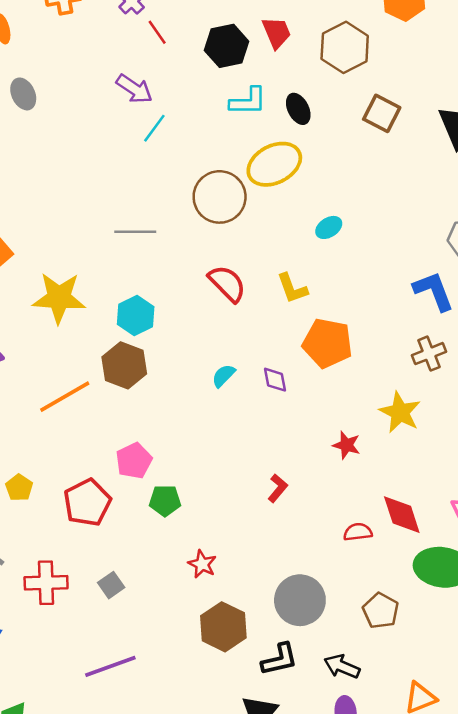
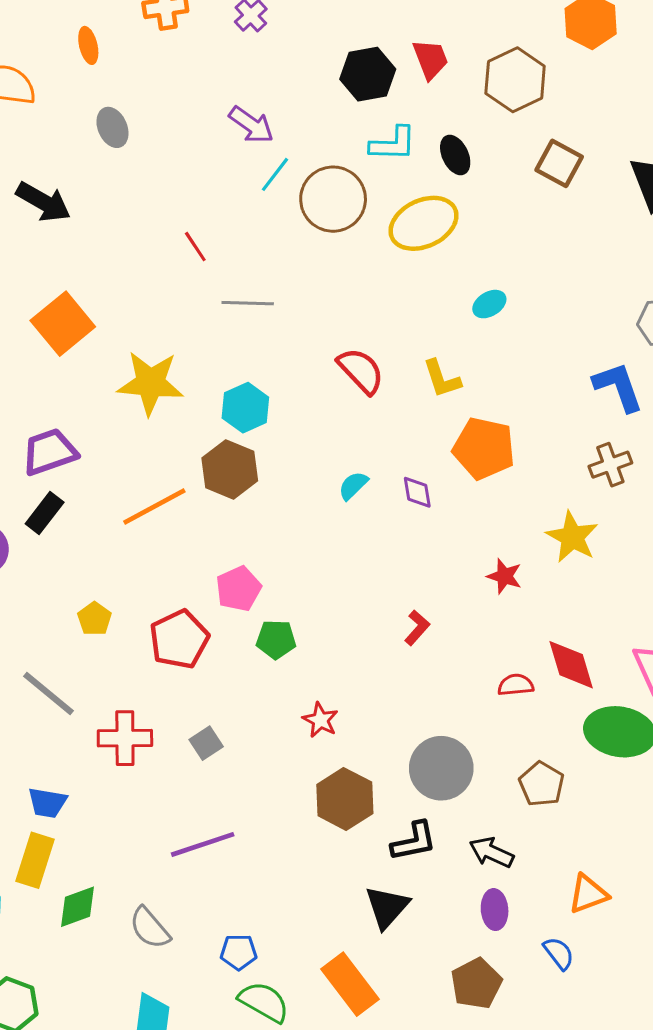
red line: (157, 32) -> (195, 247), moved
brown circle: (220, 197) -> (333, 199), moved

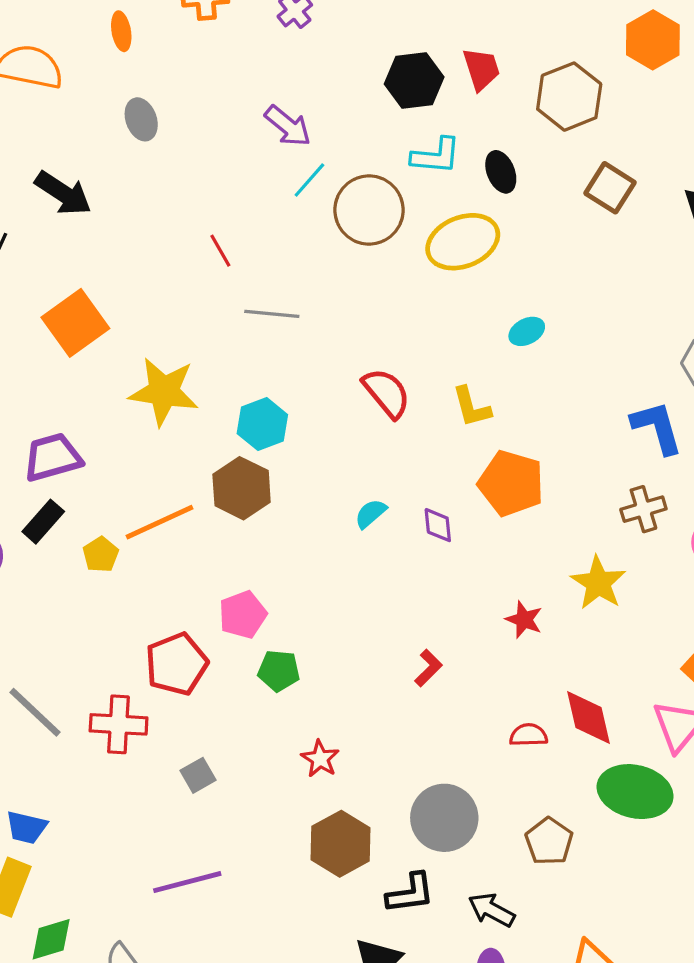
yellow pentagon: (95, 619) -> (101, 555), moved
red cross: (125, 738) -> (119, 724), moved

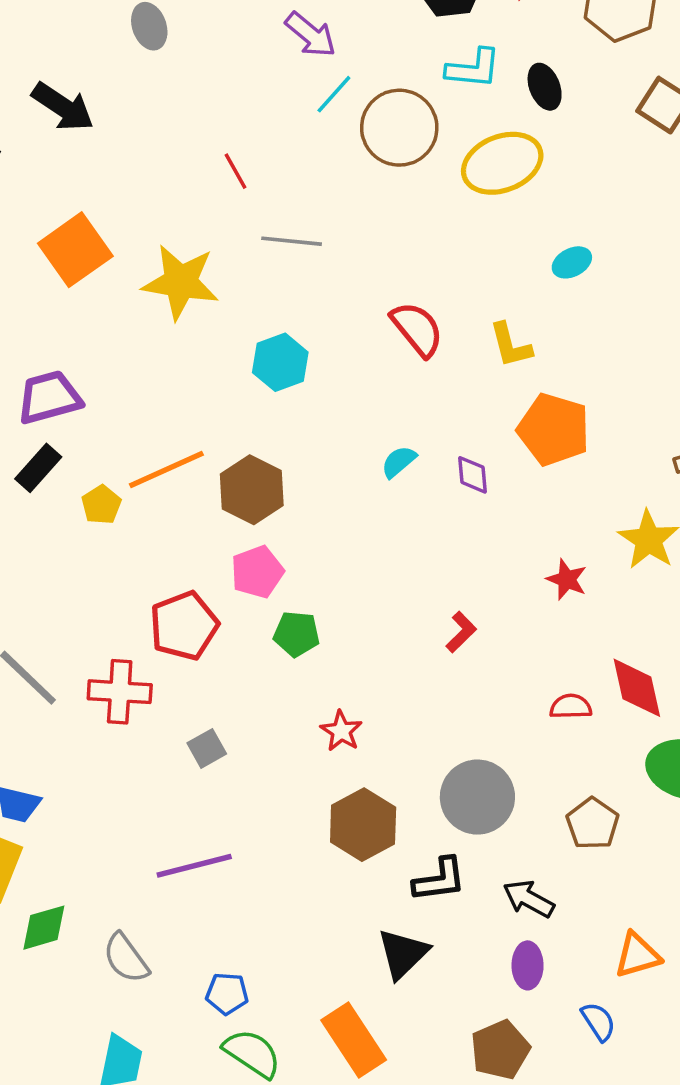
yellow star: (164, 392) -> (181, 282), moved
brown hexagon: (242, 488) -> (252, 490), moved

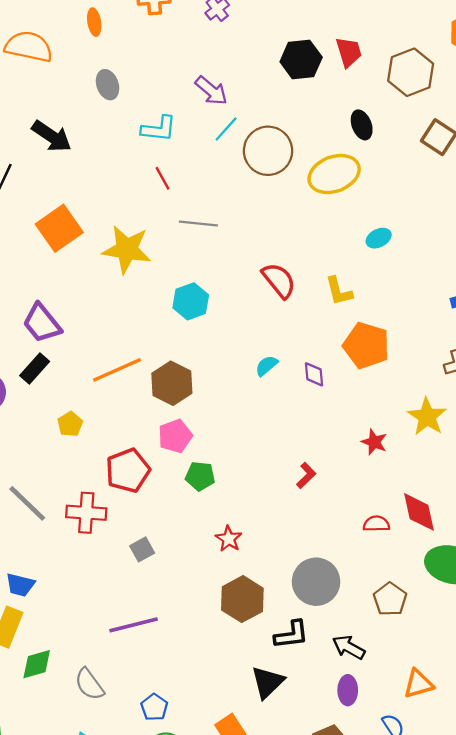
cyan L-shape: (473, 69) -> (159, 129), moved
purple trapezoid: (49, 397) -> (42, 323), turned -114
yellow pentagon: (101, 505) -> (70, 424), moved
blue pentagon: (227, 994) -> (154, 707), turned 30

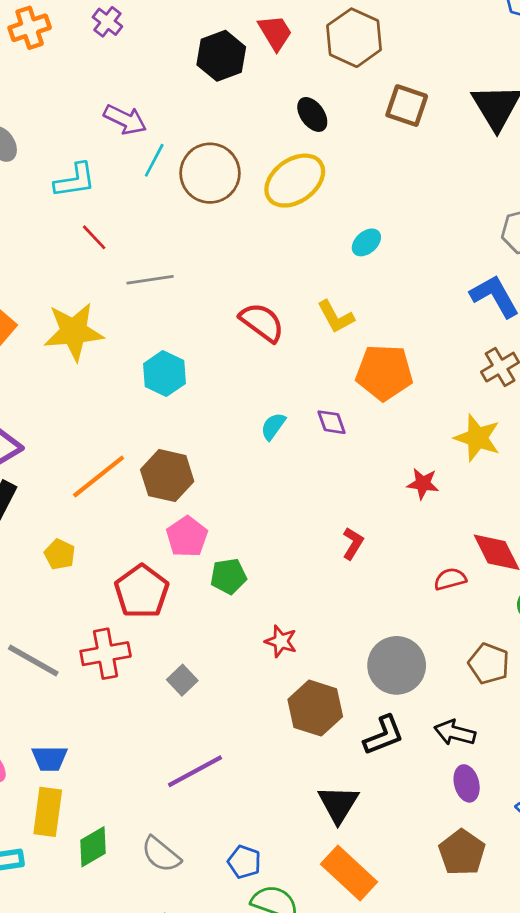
black triangle: (268, 682) -> (338, 804), moved

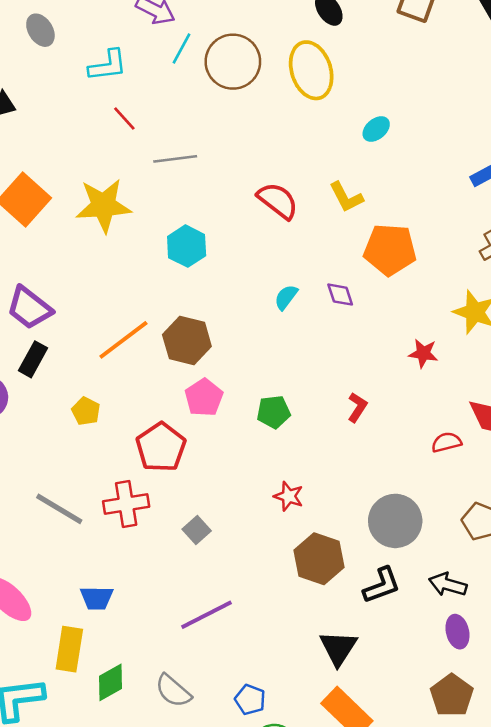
yellow ellipse: (295, 181) -> (311, 70), turned -74
green pentagon: (228, 576) -> (274, 412), moved
blue trapezoid: (50, 758) -> (97, 598), moved

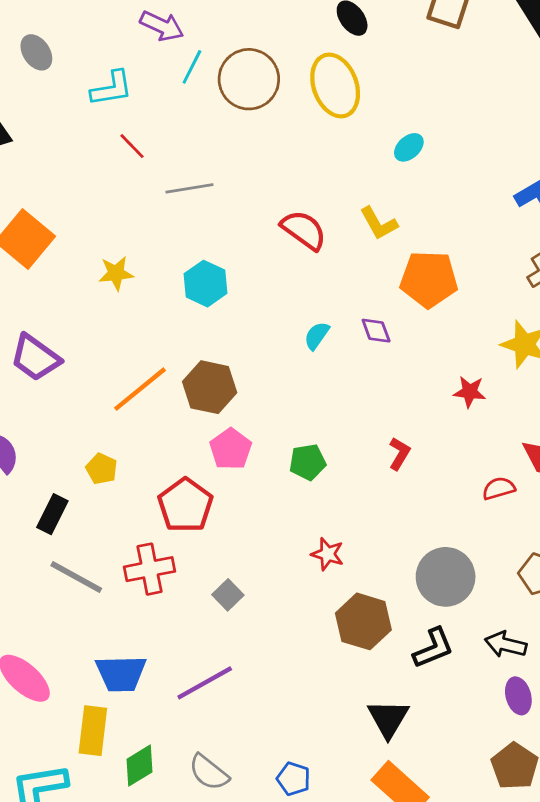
yellow star: (103, 205) -> (116, 273), moved, size x0.6
black rectangle: (33, 359) -> (52, 514), moved
blue trapezoid: (97, 598) -> (121, 673), size x1.4
purple line: (207, 615) -> (205, 683), moved

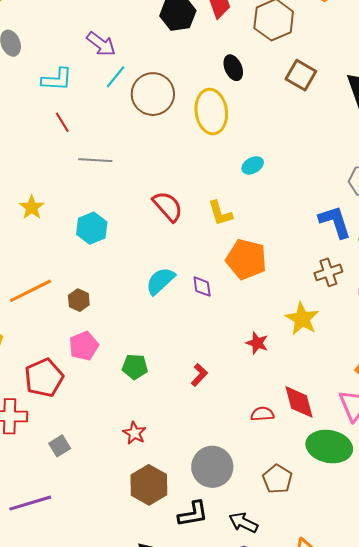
yellow star: (116, 273) -> (32, 207), turned 30
cyan semicircle: (317, 336) -> (160, 281), size x1.5
brown hexagon: (210, 387) -> (79, 300), size x0.6

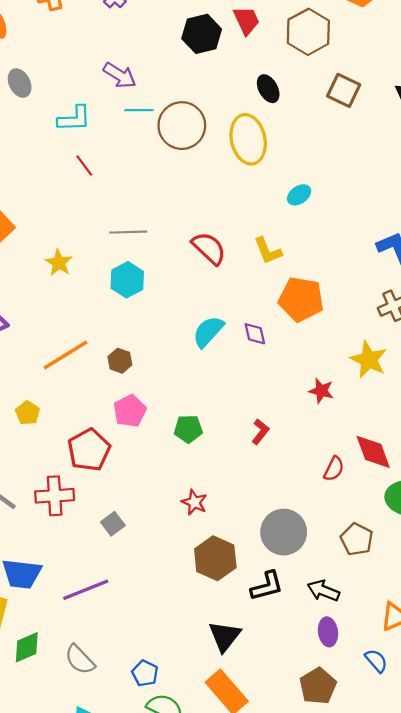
cyan line: (116, 77) -> (139, 110), turned 55
gray line: (95, 160) -> (128, 232), moved
red semicircle: (262, 414) -> (334, 469), turned 125

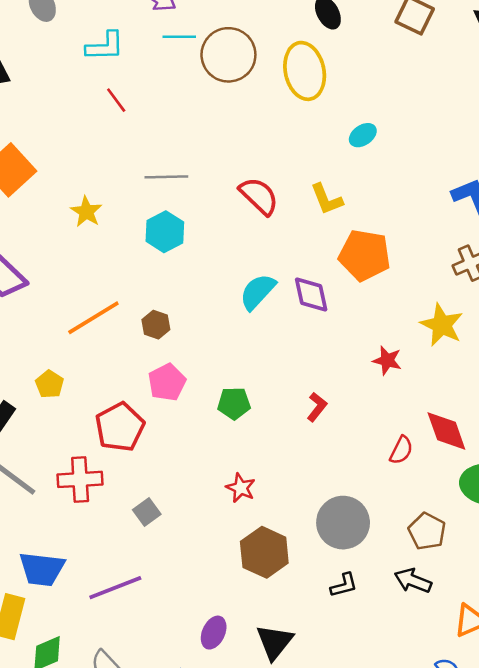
purple diamond: (255, 334) -> (311, 294), size x1.4
black L-shape: (267, 586) -> (344, 585), moved, size x0.7
black arrow: (323, 591) -> (413, 581), moved
purple ellipse: (328, 632) -> (214, 633), moved, turned 32

